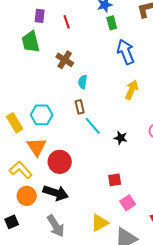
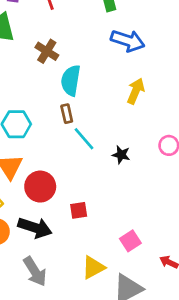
blue arrow: (126, 52) -> (128, 41), turned 130
cyan semicircle: (83, 82) -> (71, 80), size x1.6
red square: (115, 180) -> (79, 210), moved

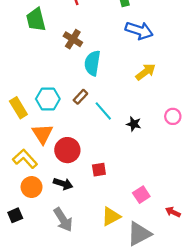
yellow arrow: (136, 91) -> (146, 72), turned 30
brown rectangle: (67, 114) -> (80, 97), moved, turned 56
black arrow: (35, 228) -> (63, 184), size x0.7

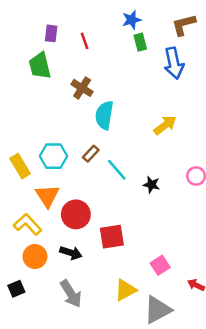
blue arrow: (139, 31) -> (174, 63), moved, turned 60
red square: (99, 170) -> (112, 237), size x1.5

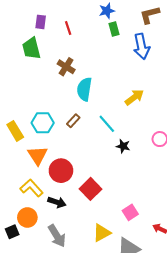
cyan line: (117, 170) -> (107, 124), moved
yellow L-shape: (28, 224) -> (31, 188), moved
red square: (112, 237) -> (91, 189), turned -35
orange circle: (35, 257) -> (27, 217), moved

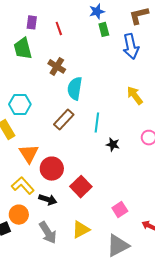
yellow arrow: (134, 97) -> (135, 95), moved, turned -90
brown rectangle: (73, 121) -> (64, 119), size x1.5
cyan hexagon: (43, 123) -> (20, 104), moved
cyan line: (107, 124) -> (97, 122), turned 48
yellow triangle: (102, 233) -> (81, 230), moved

